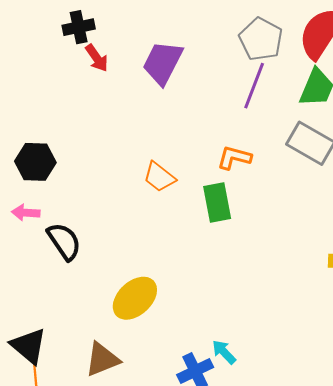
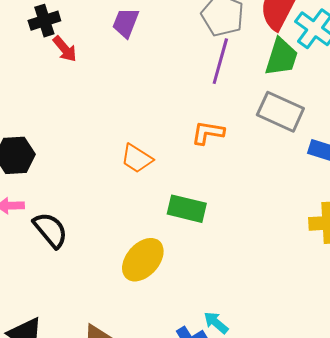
purple trapezoid: (163, 63) -> (126, 23), moved, size x0.7
green rectangle: (217, 203) -> (187, 209), moved, turned -60
yellow ellipse: (135, 298) -> (143, 260), moved

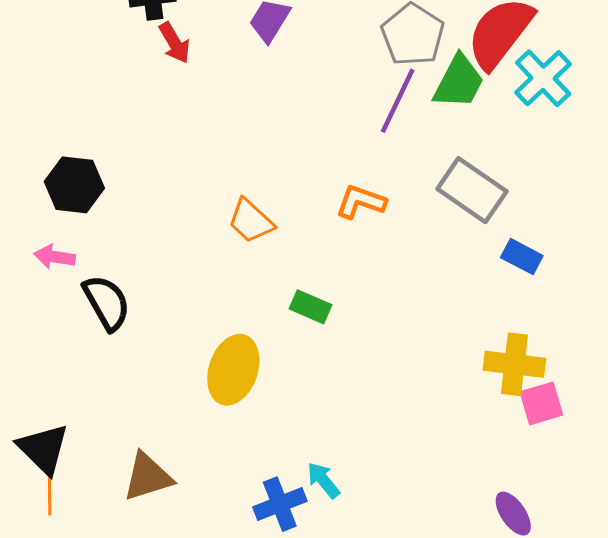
green trapezoid: (281, 57) -> (459, 82), moved
green rectangle: (187, 209) -> (310, 307), size x0.7
yellow ellipse: (143, 260) -> (233, 370), turned -33

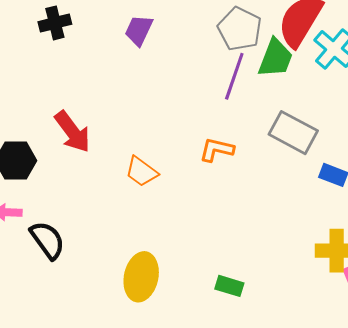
red arrow: (174, 43) -> (73, 132), moved, size x1.5
green rectangle: (310, 307) -> (229, 286), moved

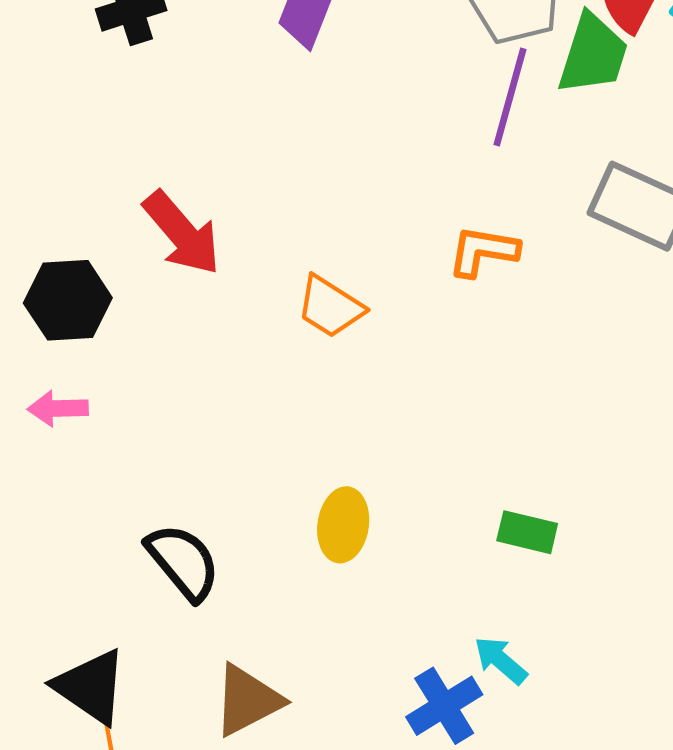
black semicircle: (47, 240) -> (183, 562), moved
yellow ellipse: (141, 277) -> (343, 525), size x0.7

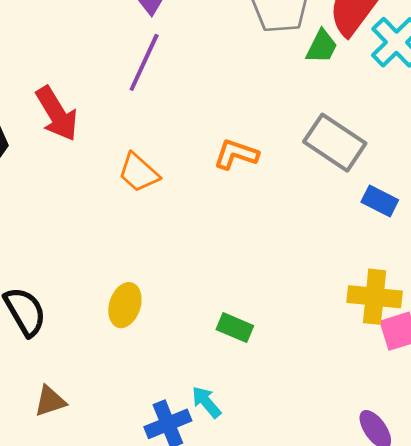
green trapezoid: (593, 54) -> (322, 46), size x0.7
purple line: (510, 97) -> (144, 62), moved
brown triangle: (247, 700) -> (50, 401), size x0.7

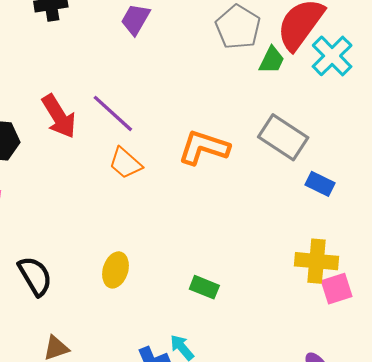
purple line: (144, 62) -> (113, 113), moved, turned -72
orange L-shape: (236, 154) -> (204, 148), size x1.4

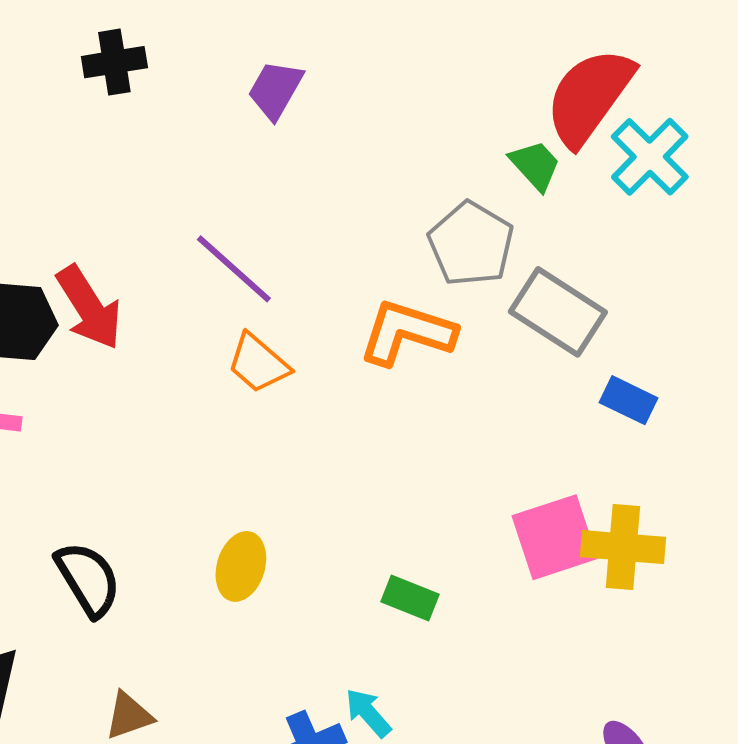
gray pentagon: (238, 27) -> (471, 244), moved
green trapezoid: (272, 60) -> (535, 165), turned -68
red arrow: (59, 116) -> (89, 308), moved
pink square: (337, 289) -> (555, 537), moved, size x1.4

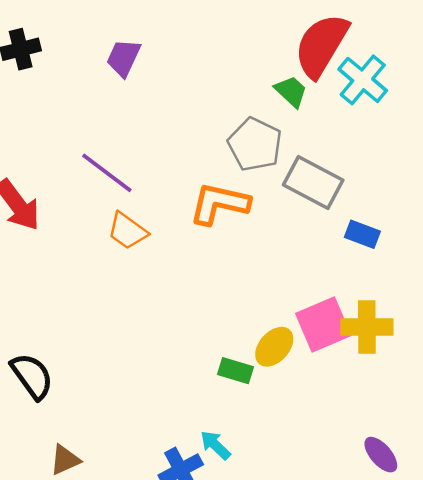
yellow ellipse: (241, 566) -> (274, 347), moved, turned 30

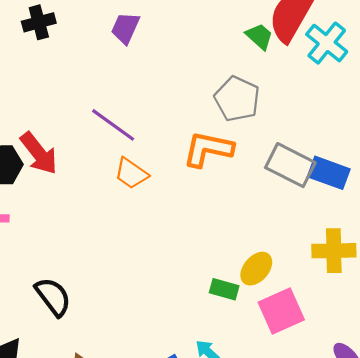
green trapezoid: (291, 91) -> (259, 36), moved
gray rectangle: (313, 183) -> (290, 165), moved
blue rectangle: (362, 234) -> (329, 173), size x1.4
pink square: (323, 324) -> (281, 311), moved

